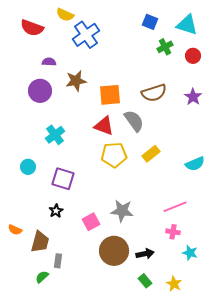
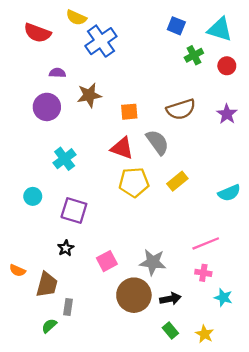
orange square: (110, 95) -> (129, 112), size x0.7
gray star: (122, 211) -> (153, 262), moved

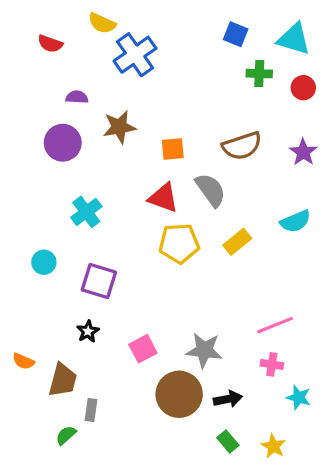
red semicircle: (37, 33) -> (50, 44), size x0.7
green cross: (194, 55) -> (259, 74), turned 30
cyan semicircle: (229, 193) -> (295, 221), moved

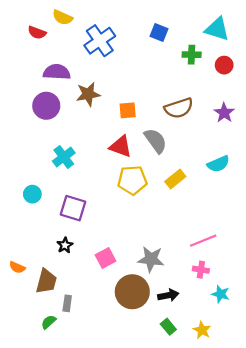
yellow semicircle: (102, 23) -> (63, 17), moved
blue square: (236, 34) -> (159, 33), moved
purple semicircle: (77, 97) -> (57, 72), size x1.6

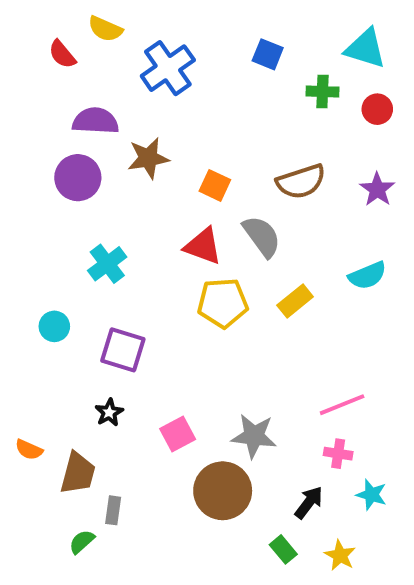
red semicircle: (37, 33) -> (62, 54), turned 30
orange square: (128, 110) -> (215, 185), turned 30
black arrow: (168, 295) -> (309, 503), moved, turned -42

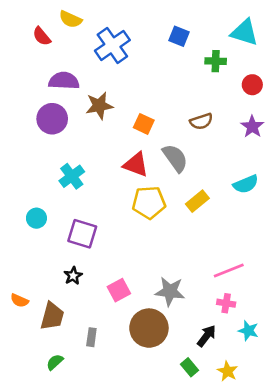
red circle: (377, 109) -> (252, 85), moved
brown semicircle: (301, 182) -> (201, 121), size x0.7
gray rectangle: (113, 510) -> (91, 337), moved

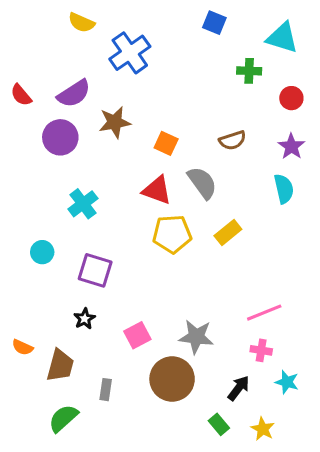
red semicircle: (42, 36) -> (21, 95), moved
blue square: (179, 36) -> (214, 23), moved
purple semicircle: (64, 81) -> (74, 94), turned 144
cyan semicircle: (246, 184) -> (284, 189), moved, turned -80
green semicircle: (55, 362) -> (63, 418), size x1.5

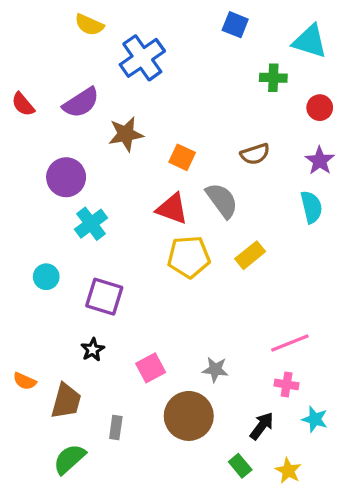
purple circle: (60, 137) -> (66, 177), moved
gray star: (196, 337) -> (215, 370), size x0.7

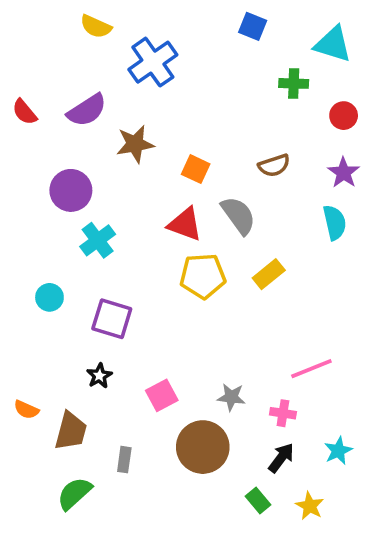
pink cross: (287, 384) -> (283, 413), moved
cyan star: (315, 419) -> (338, 451), turned 30

